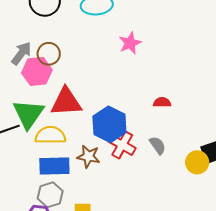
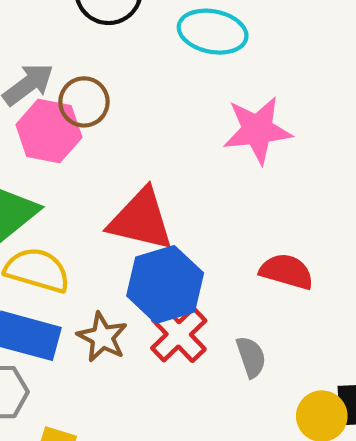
pink star: (130, 43) -> (257, 130), size x1.4
red triangle: (66, 102) -> (141, 220), moved
red semicircle: (162, 102) -> (287, 272), size x1.4

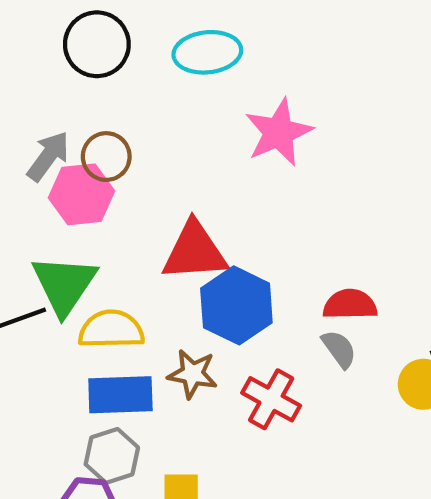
red semicircle: (287, 272) -> (350, 305), moved
red cross: (179, 334) -> (271, 399), moved

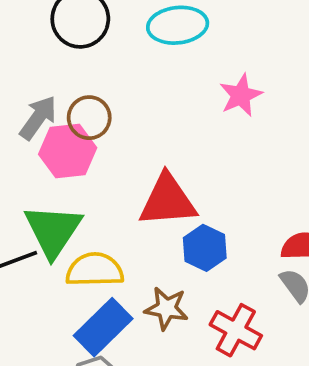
pink star: (279, 132) -> (241, 95), size x0.7
blue hexagon: (236, 305) -> (205, 248), size x0.7
blue rectangle: (120, 395) -> (103, 327), turned -42

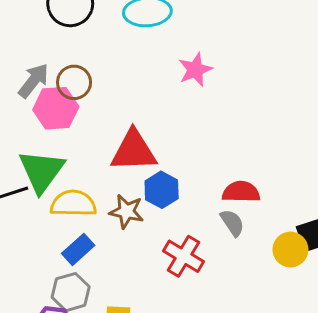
brown star: (166, 308) -> (126, 211), moved
blue rectangle: (103, 327) -> (78, 249), size x0.7

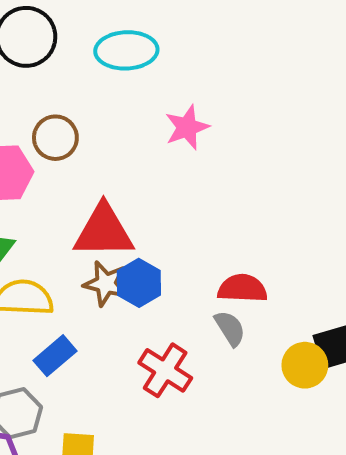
brown circle: (74, 82) -> (55, 138), moved
brown star: (126, 211) -> (106, 284), moved
blue rectangle: (78, 249) -> (55, 356), moved

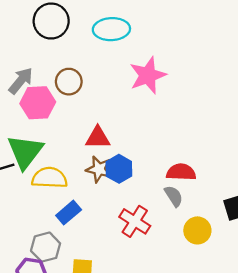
pink star: (187, 127) -> (148, 75), size x1.4
red triangle: (104, 231) -> (98, 138), size x0.7
yellow circle: (305, 365) -> (197, 230), moved

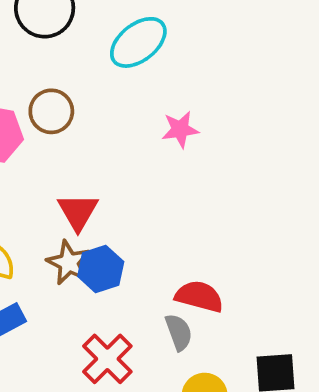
cyan ellipse: (111, 29) -> (138, 42), turned -48
pink star: (148, 75) -> (180, 129), size x0.6
red triangle: (98, 138) -> (78, 212), turned 48

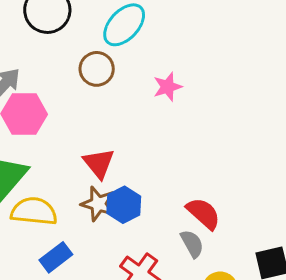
brown circle: (51, 111) -> (97, 69), moved
red semicircle: (199, 296) -> (203, 213), turned 36

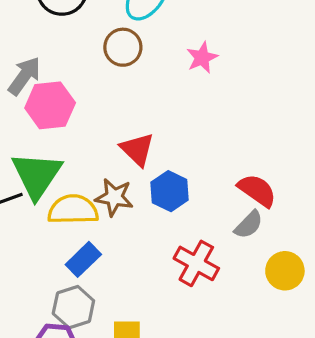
brown star: (98, 204) -> (114, 197), moved
gray semicircle: (192, 244) -> (249, 225), turned 80
blue rectangle: (56, 257) -> (83, 259), moved

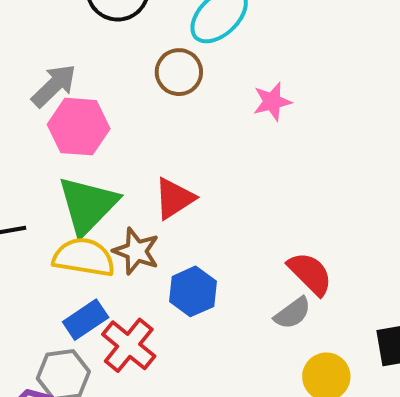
red triangle: (137, 149) -> (174, 198), turned 33
green triangle: (37, 175) -> (88, 205), moved
blue hexagon: (170, 191) -> (193, 291), moved
red cross: (196, 263) -> (129, 345), moved

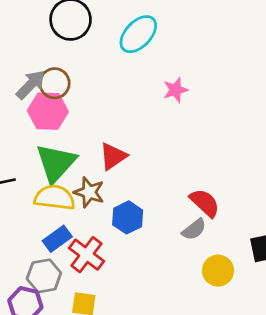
brown circle: (179, 72) -> (55, 83), moved

